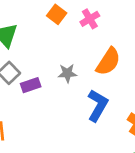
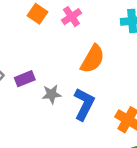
gray star: (67, 73) -> (52, 94), moved
purple rectangle: (31, 85) -> (25, 79), moved

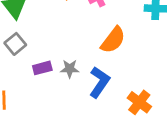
purple rectangle: (25, 79) -> (42, 68), moved

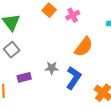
purple rectangle: (42, 68) -> (24, 77), moved

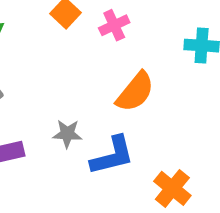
blue L-shape: (74, 78) -> (112, 156), turned 40

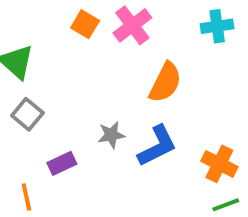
pink cross: (114, 25) -> (132, 25), size x1.4

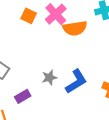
orange semicircle: (165, 82) -> (75, 28), moved, turned 60

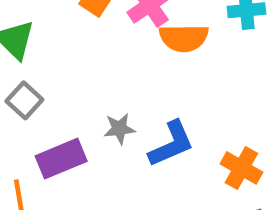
purple rectangle: (23, 96) -> (61, 159), size x1.5

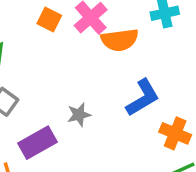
blue L-shape: (171, 144) -> (143, 98), moved

